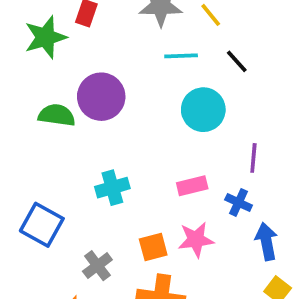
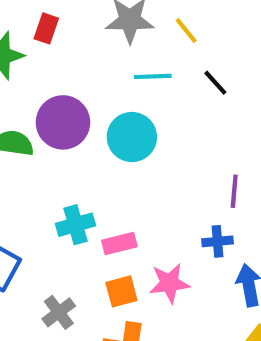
cyan circle: (203, 110) -> (132, 137), moved
pink rectangle: (192, 186) -> (119, 243), moved
blue cross: (239, 202) -> (217, 241), turned -30

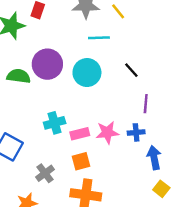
black line: (215, 83) -> (131, 70), moved
pink star: (169, 283) -> (107, 132), moved

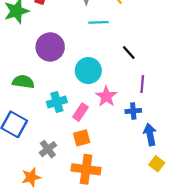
cyan circle: (87, 73) -> (88, 71), moved
green semicircle: (19, 76) -> (23, 82), moved
pink star: (107, 132) -> (106, 96), moved, turned -30
pink rectangle: (80, 134) -> (80, 112), turned -42

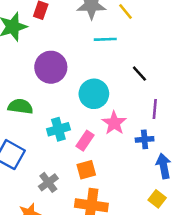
yellow square: (157, 164) -> (157, 199), moved

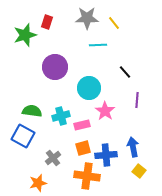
green semicircle: (20, 106) -> (32, 111), moved
blue cross: (145, 139) -> (106, 155), moved, size x1.5
pink rectangle: (85, 141) -> (82, 125), turned 42
blue arrow: (164, 166) -> (133, 147), moved

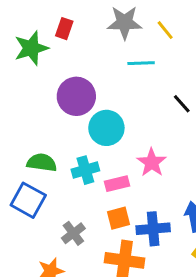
cyan circle: (89, 88) -> (106, 128), moved

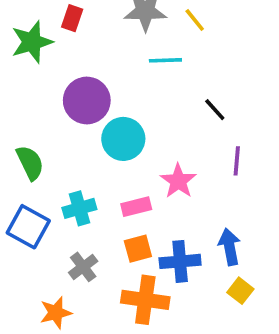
green semicircle: (42, 163) -> (30, 163), moved, turned 56
cyan cross: (85, 170) -> (79, 208), moved

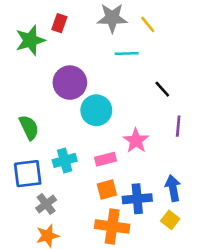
blue square: (28, 227) -> (28, 174), turned -36
gray cross: (83, 267) -> (46, 204), moved
yellow square: (240, 291) -> (170, 220), moved

